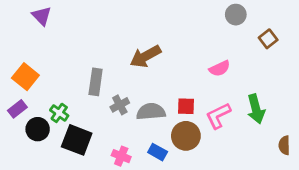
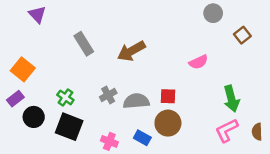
gray rectangle: (96, 82) -> (84, 44), moved, turned -40
green cross: (59, 113) -> (65, 97), moved
pink L-shape: (218, 116) -> (227, 130), moved

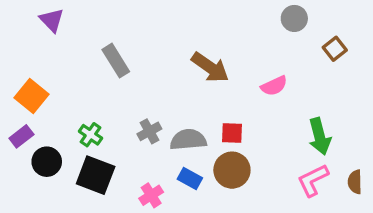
brown arrow: (131, 51) -> (210, 67), moved, turned -116
blue rectangle: (142, 138) -> (190, 178), moved
pink cross: (109, 141) -> (151, 195), turned 35

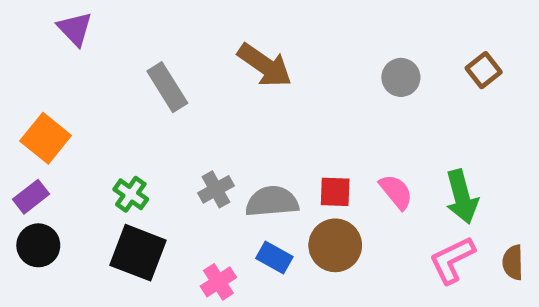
gray circle: (294, 18) -> (401, 77), moved
brown arrow: (210, 67) -> (265, 65), moved
pink semicircle: (274, 86) -> (396, 192), moved, turned -104
black circle: (47, 162) -> (38, 245), moved

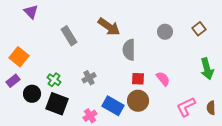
green arrow: (462, 197) -> (207, 69), moved
gray semicircle: (272, 202) -> (129, 50), moved, turned -85
black circle: (38, 245) -> (32, 94), moved
blue rectangle: (274, 258) -> (113, 106), size x1.5

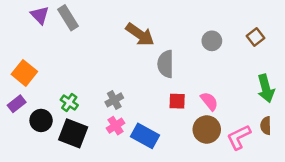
gray rectangle: (69, 36) -> (68, 18), moved
brown circle: (138, 101) -> (207, 129), moved
brown semicircle: (211, 108) -> (266, 126), moved
pink cross: (90, 116) -> (116, 126), moved

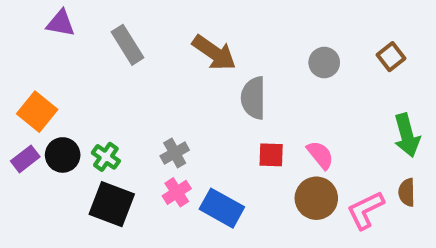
purple triangle: (40, 15) -> (61, 23), turned -36
gray rectangle: (68, 18) -> (128, 45), moved
black circle: (41, 120) -> (63, 155), moved

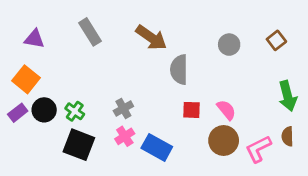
purple triangle: (61, 23) -> (34, 39), moved

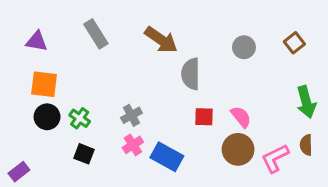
orange square: (26, 79) -> (44, 84), moved, turned -32
purple rectangle: (18, 113) -> (19, 172), moved
black square: (79, 145) -> (84, 154), size x0.6

